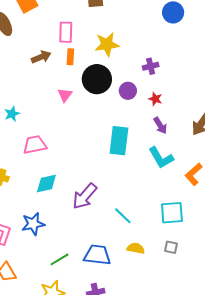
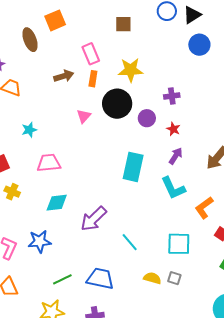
pink rectangle: (66, 32) -> (91, 54), turned -30
purple arrow: (160, 125) -> (176, 156), turned -120
yellow semicircle: (136, 248) -> (152, 278), moved

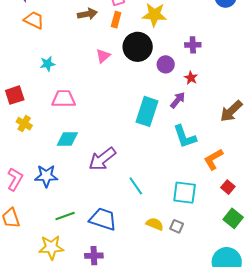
purple arrow: (176, 156) -> (178, 100), moved

